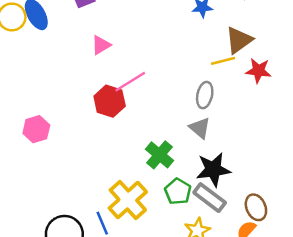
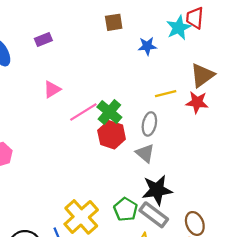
brown triangle: (239, 40) -> (202, 75), moved
pink triangle: (101, 45) -> (52, 89), moved
red hexagon: (110, 101) -> (112, 135), moved
green cross: (160, 155) -> (109, 112), moved

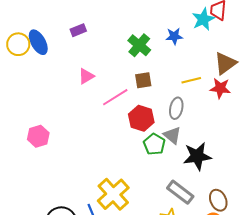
brown square: (114, 22) -> (143, 80), moved
green cross: (109, 112) -> (139, 45), moved
black star: (157, 190) -> (197, 156), moved
green pentagon: (126, 209) -> (154, 144), moved

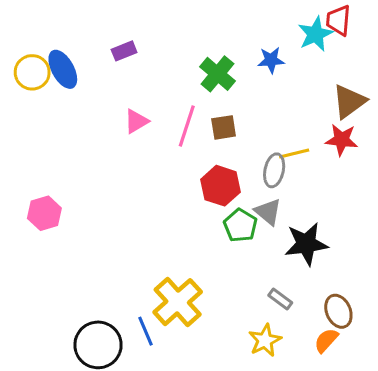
yellow line: (191, 80) -> (294, 154), moved
pink line: (115, 97) -> (187, 126), moved, turned -40
pink hexagon: (38, 136) -> (44, 213), moved
gray rectangle: (180, 192) -> (280, 299), size x0.6

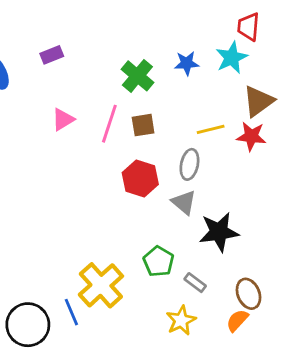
cyan star: (315, 34) -> (232, 58), moved
yellow line: (294, 154) -> (211, 129), moved
green pentagon: (240, 225) -> (159, 261), moved

